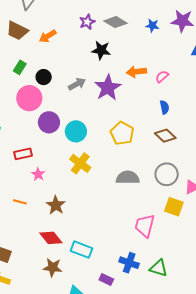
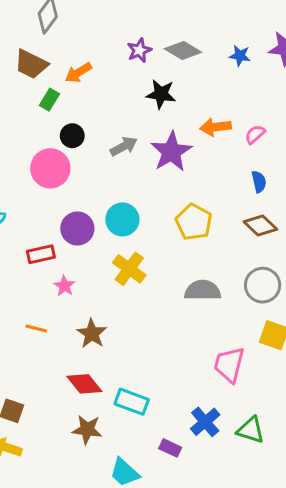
green rectangle: (20, 67) -> (49, 100), moved
purple circle: (49, 122) -> (77, 228), moved
blue cross: (129, 263) -> (205, 422), turned 30

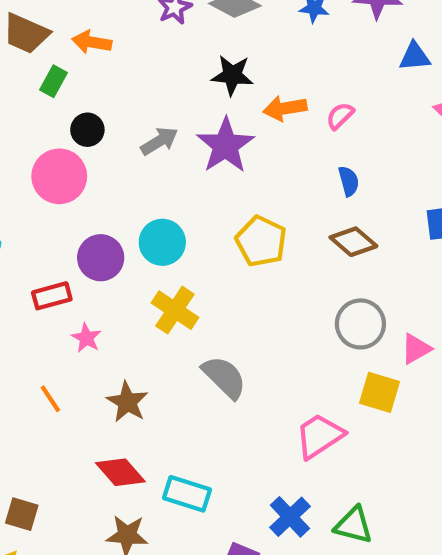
orange arrow: (78, 73) -> (92, 42), turned 44
black star: (161, 94) -> (232, 75), moved
gray semicircle: (203, 290) -> (224, 377), moved, turned 48
orange line: (36, 329) -> (50, 399), turned 45
pink trapezoid: (229, 364) -> (319, 436), turned 45

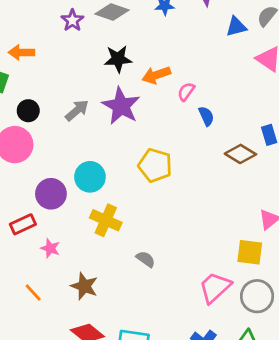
pink semicircle: (340, 116) -> (186, 92), moved
brown diamond: (353, 242) -> (240, 154), moved
gray circle: (360, 324) -> (257, 296), moved
gray semicircle: (224, 377) -> (146, 259), size x0.6

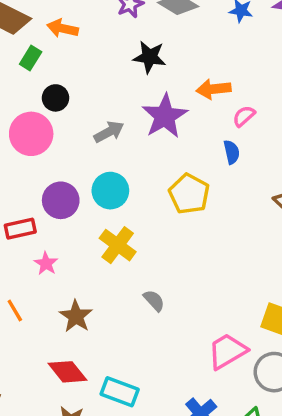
black star: (118, 59) -> (150, 57), moved
gray arrow: (77, 110) -> (109, 132), moved
blue semicircle: (206, 116) -> (232, 152), moved

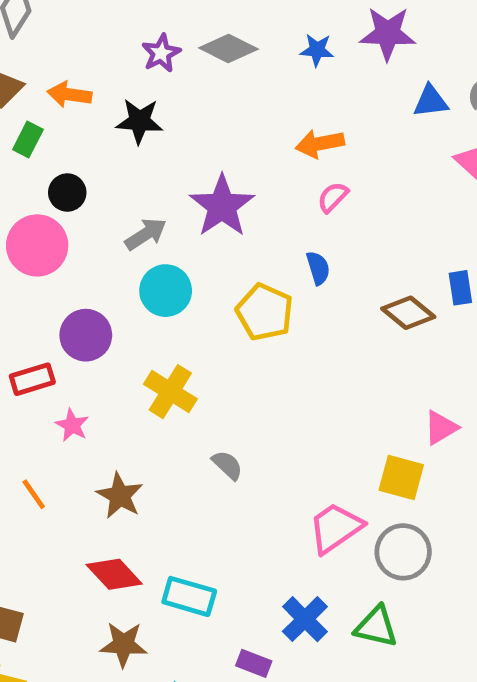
black star: (150, 57) -> (139, 121), moved
orange arrow: (214, 89) -> (320, 144), moved
blue semicircle: (232, 152) -> (318, 268), moved
cyan circle: (110, 191) -> (166, 291), moved

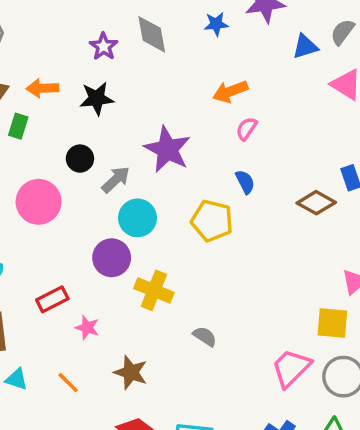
gray diamond: (228, 48) -> (152, 34), turned 63
black circle: (67, 193) -> (80, 159), moved
purple circle: (86, 335) -> (112, 258), moved

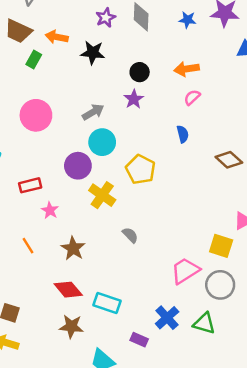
purple star: (167, 149) -> (134, 99), size x0.6
black circle: (80, 159) -> (140, 72), moved
yellow pentagon: (212, 221) -> (141, 169), moved

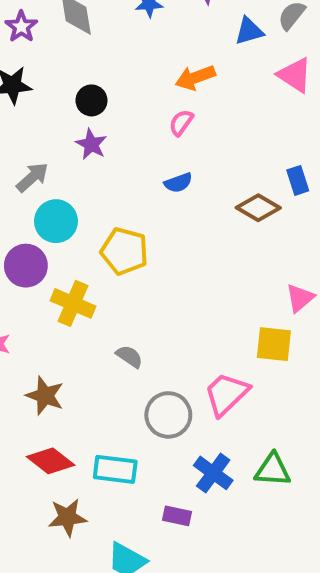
orange arrow: (187, 69) -> (195, 78), moved
blue semicircle: (183, 134) -> (178, 183), turned 96
gray circle: (220, 285) -> (168, 415), moved

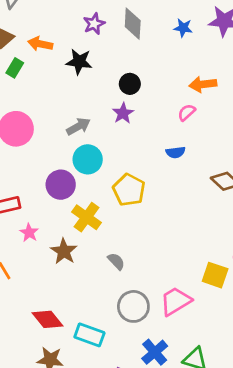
brown star: (45, 396) -> (64, 251), moved

